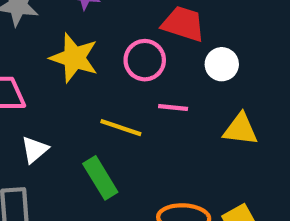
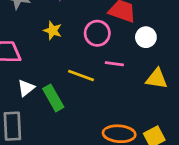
yellow star: (74, 58) -> (53, 31), size x0.6
green rectangle: (100, 178) -> (53, 98), moved

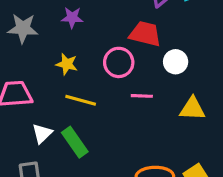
yellow line: (81, 76) -> (81, 100), moved

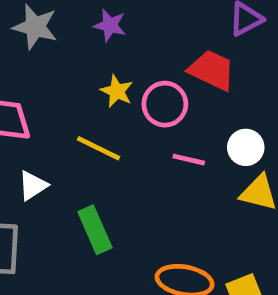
white circle: (176, 62) -> (246, 147), moved
yellow star: (67, 64) -> (117, 91), moved
green rectangle: (75, 142) -> (95, 230), moved

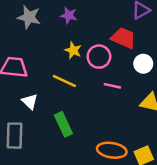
white circle: (246, 147) -> (143, 64), moved
white triangle: (33, 185) -> (30, 102), turned -42

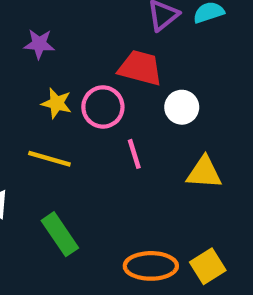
pink line: (112, 86) -> (134, 154), turned 70

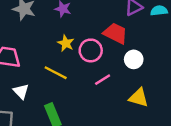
pink line: (134, 154) -> (103, 80), turned 63

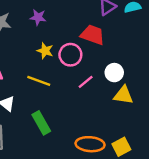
white circle: (134, 59) -> (114, 73), moved

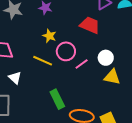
pink circle: (70, 55) -> (66, 51), moved
green rectangle: (41, 123) -> (57, 99), moved

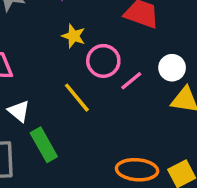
yellow line: (43, 61) -> (77, 98), moved, turned 30
green rectangle: (57, 99) -> (44, 145), moved

